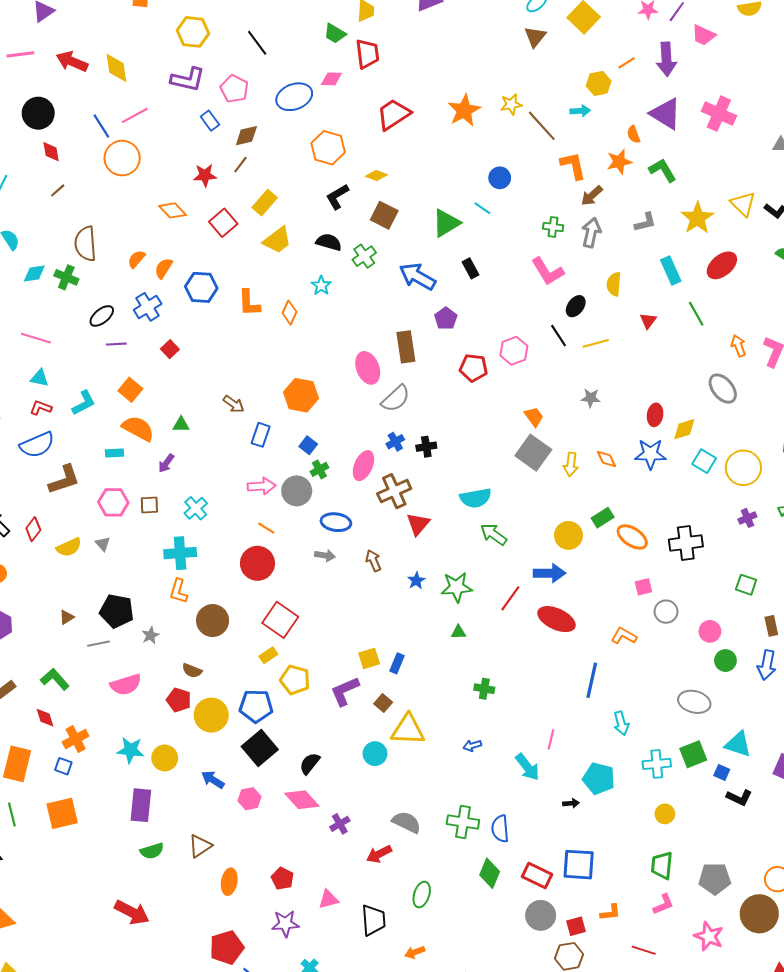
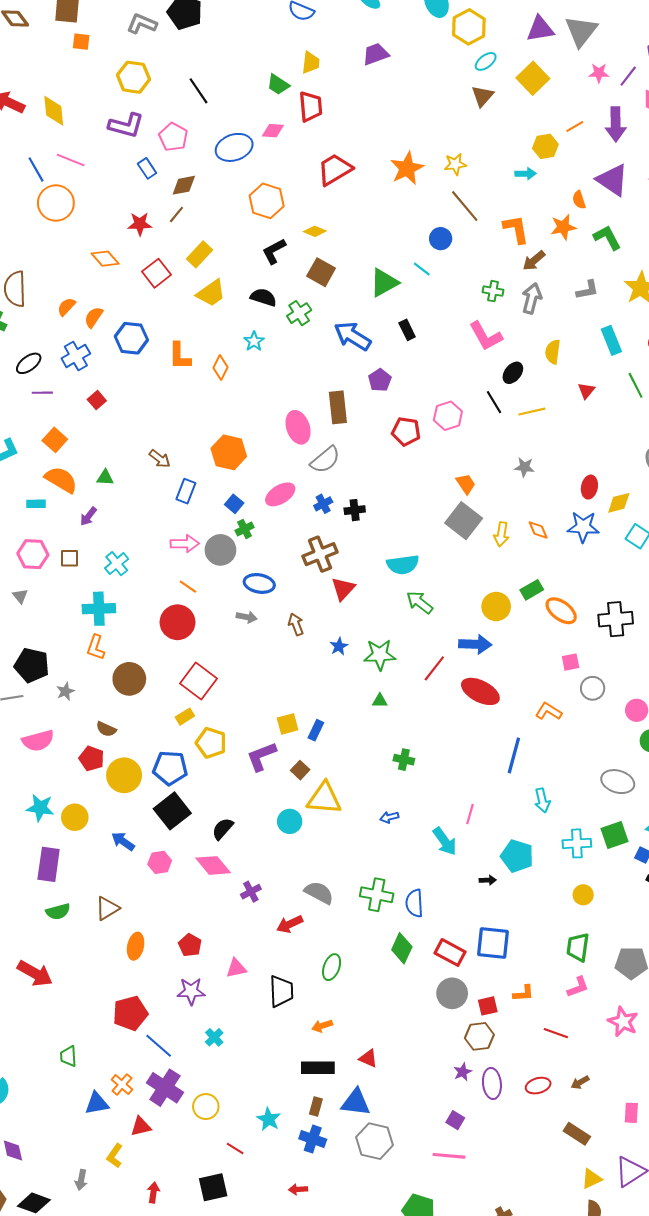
pink line: (135, 115) -> (71, 160), turned 48
brown line: (542, 126) -> (465, 206), moved
pink ellipse: (363, 466) -> (280, 494), moved, turned 32

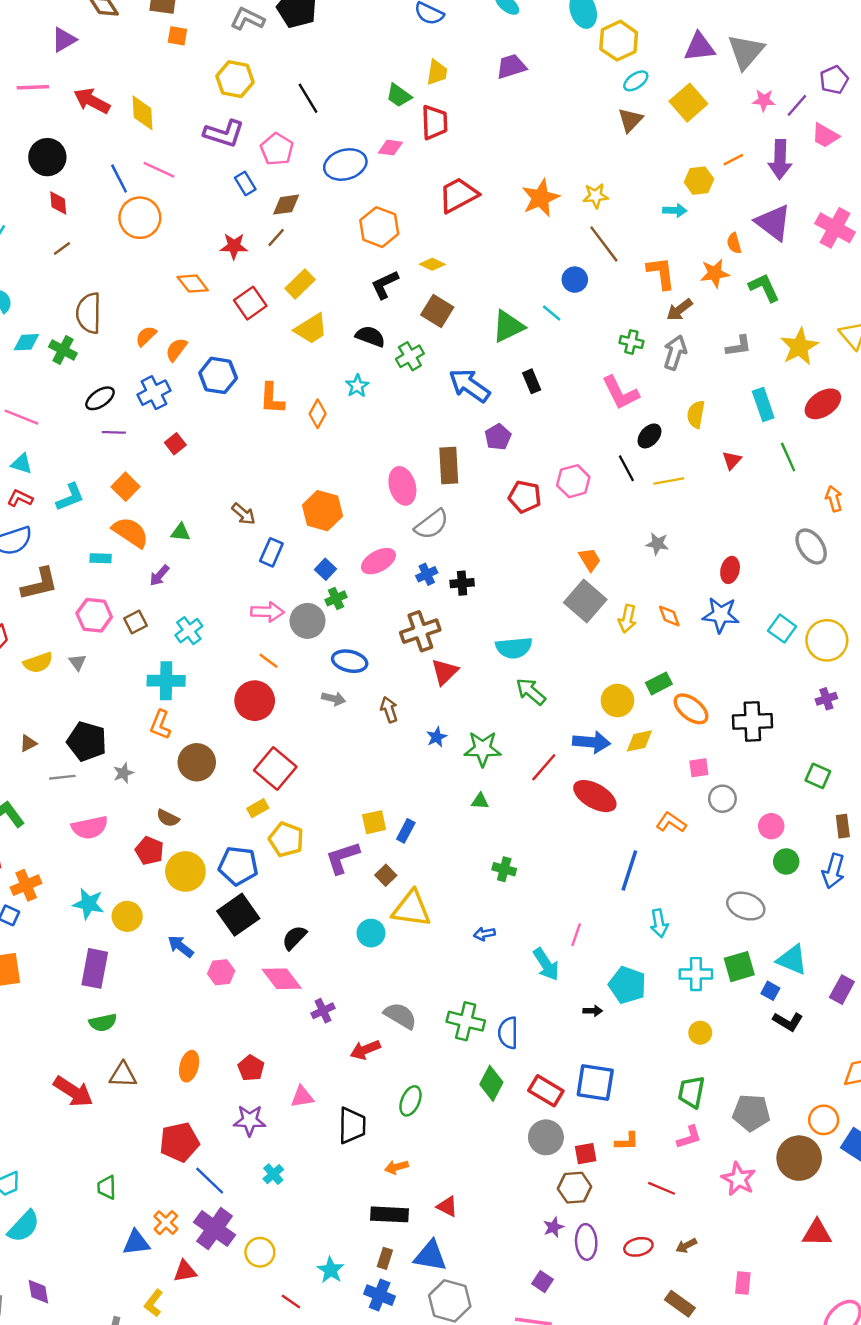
yellow diamond: (619, 503) -> (639, 741), moved
brown square: (70, 558) -> (136, 622), turned -30
brown triangle: (107, 908) -> (123, 1075), moved, turned 30

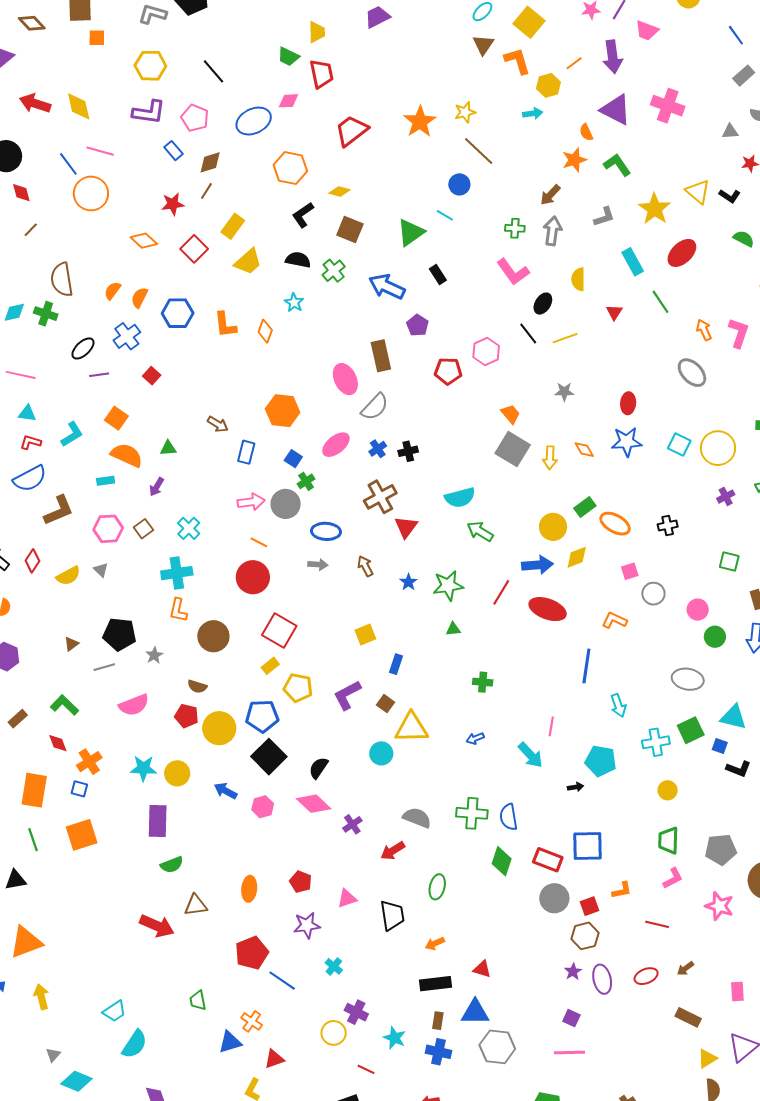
orange L-shape: (661, 273) -> (517, 61), moved
black cross: (752, 721) -> (668, 525), size x0.6
yellow square: (374, 822) -> (365, 634), moved
purple cross: (215, 1229) -> (356, 1012), moved, size x0.7

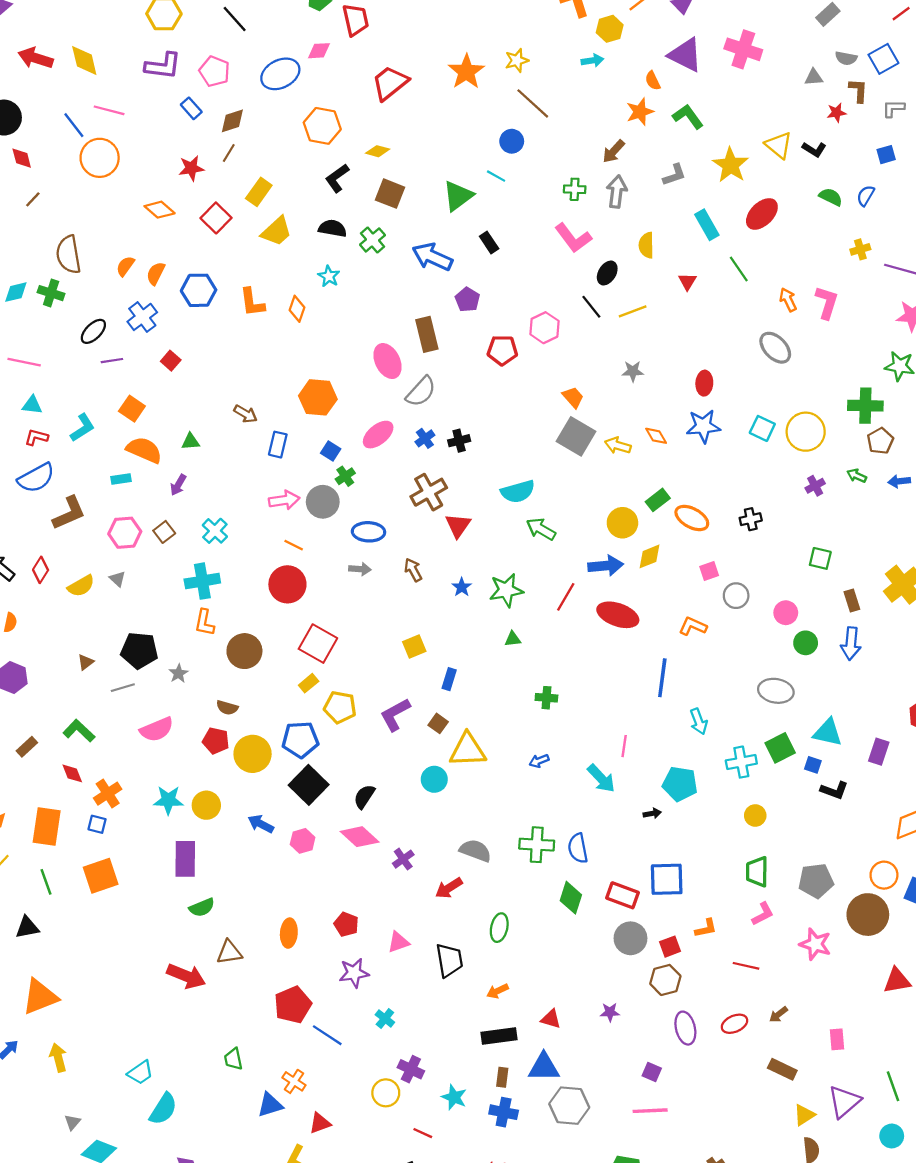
yellow arrow: (550, 458) -> (618, 445), turned 105
purple star: (573, 972) -> (610, 1012), moved, turned 30

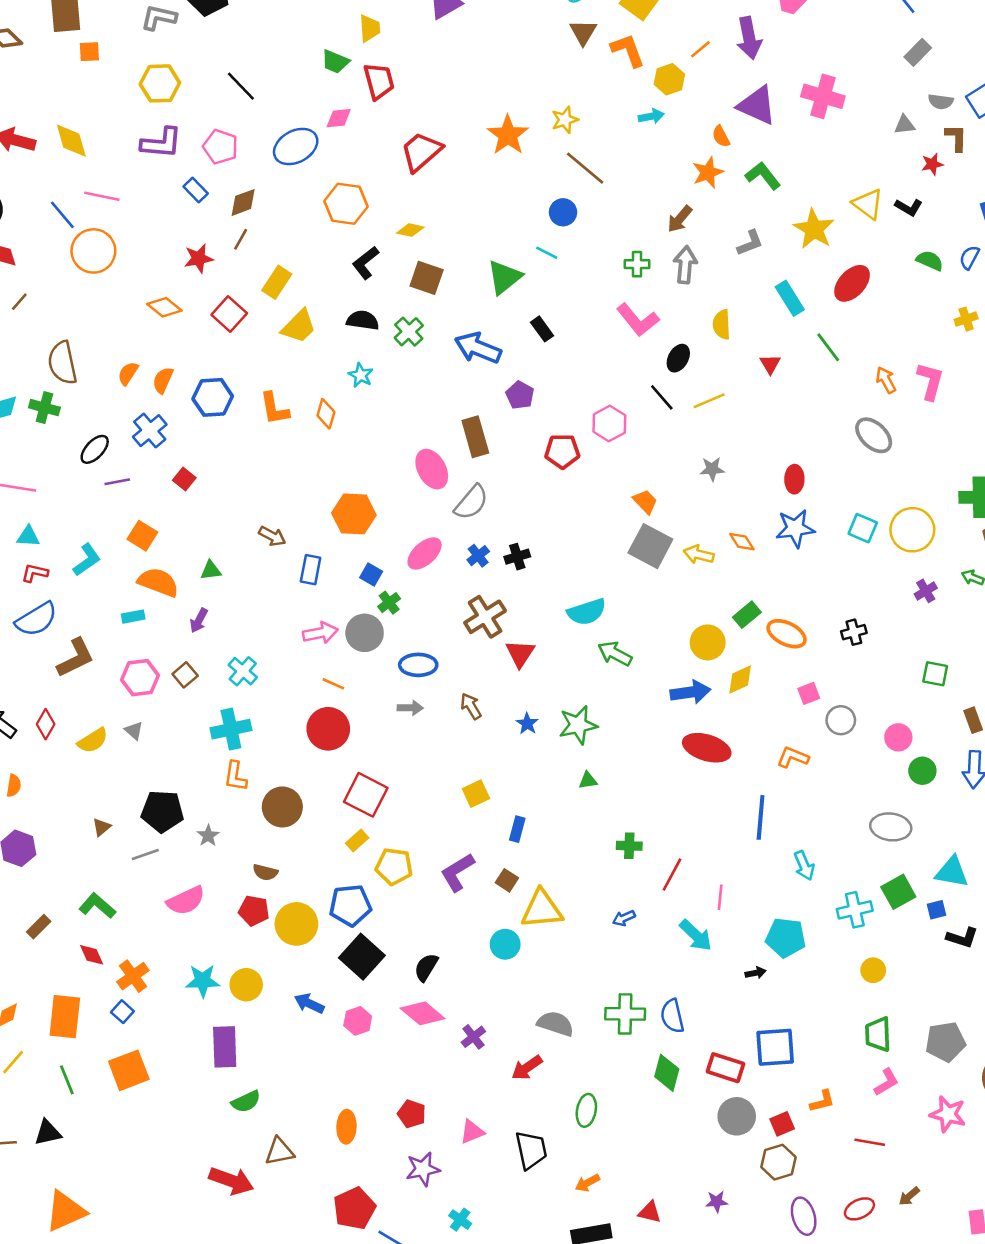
red line: (566, 597) -> (672, 875), moved
blue square: (813, 765) -> (937, 910), turned -30
blue square: (97, 824) -> (122, 1012), turned 30

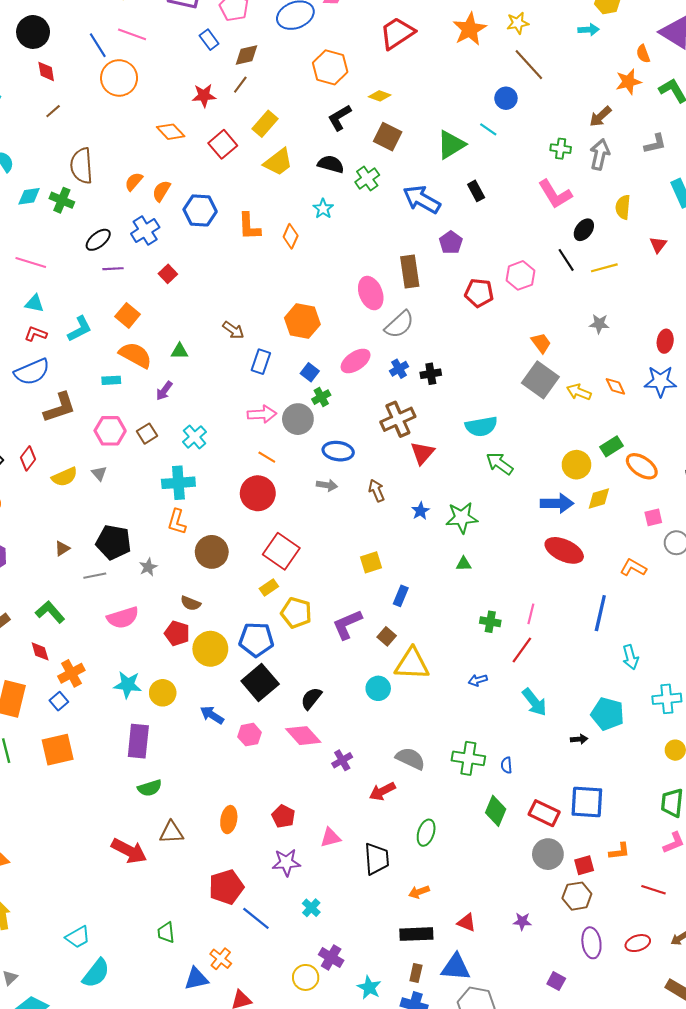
pink line: (720, 897) -> (531, 614), moved
blue semicircle: (672, 1016) -> (506, 765), size x0.6

